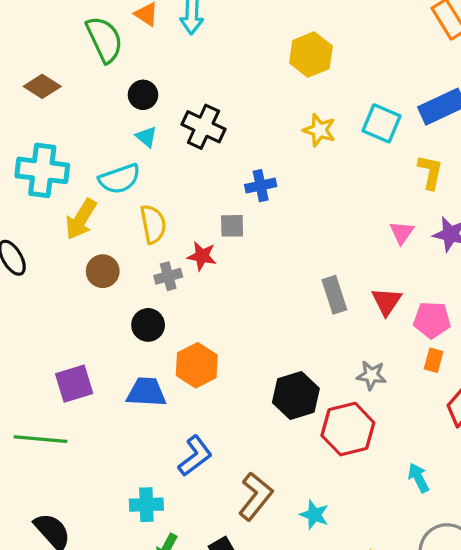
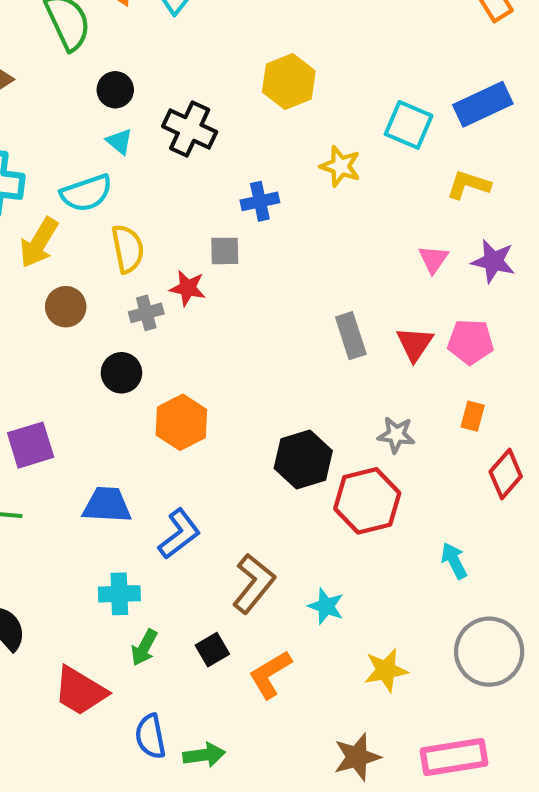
yellow hexagon: (311, 55) -> (289, 82), moved
yellow star: (319, 130) -> (340, 166), moved
yellow L-shape: (430, 172) -> (469, 185), turned -84
pink pentagon: (432, 320) -> (471, 342), moved
blue trapezoid: (146, 392) -> (107, 505), moved

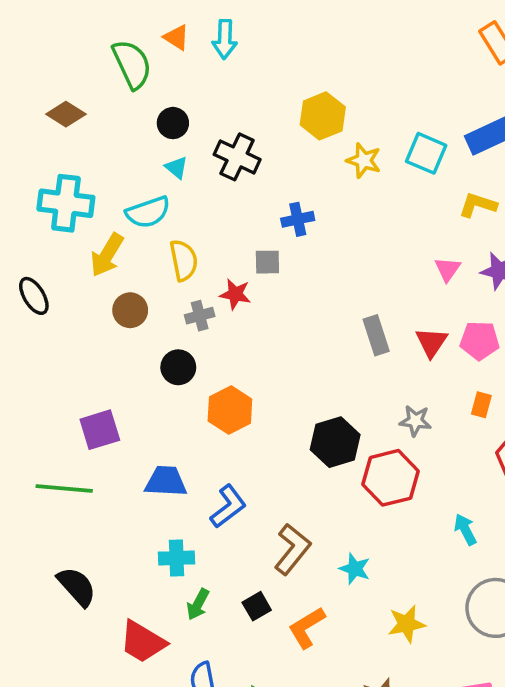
yellow star: (340, 166) -> (364, 160), moved

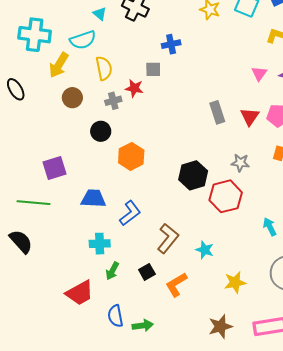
black semicircle: (77, 587) -> (21, 241), moved
red trapezoid: (143, 642) -> (80, 293), turned -60

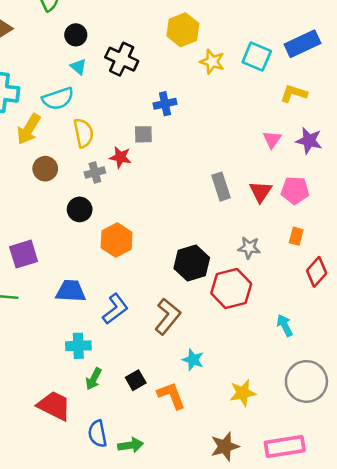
brown L-shape: (168, 238) -> (168, 316), moved
cyan star: (205, 250) -> (193, 360), moved
orange L-shape: (176, 285) -> (171, 395), turned 100
red trapezoid: (80, 293) -> (54, 406), turned -124

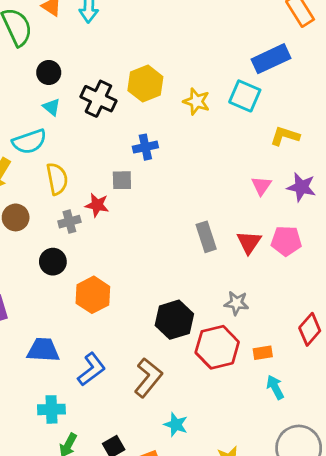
yellow hexagon: (183, 30) -> (145, 84), moved
blue rectangle: (303, 44) -> (271, 59), moved
orange rectangle: (296, 236) -> (263, 353), moved, turned 66

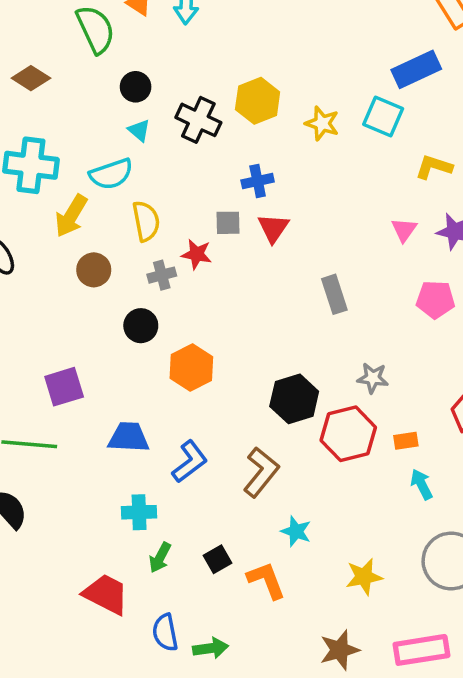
red triangle: (249, 242) -> (273, 228), moved

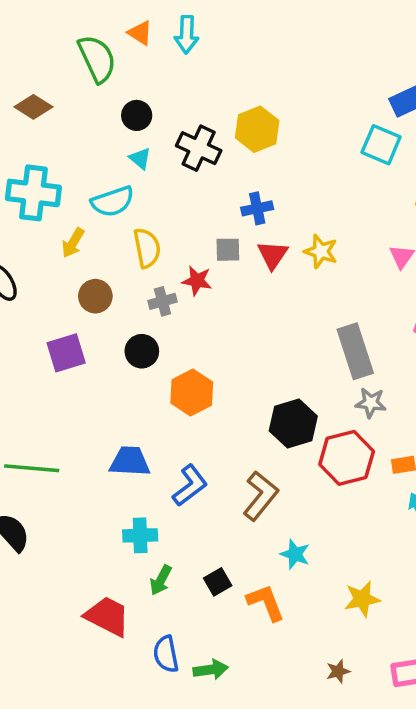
yellow star: (322, 123) -> (321, 251), moved
yellow arrow: (71, 216) -> (73, 243), size x0.7
gray rectangle: (334, 294) -> (355, 351), moved, size x1.4
purple square: (64, 387) -> (66, 353), moved
brown star: (340, 650) -> (338, 671), size x0.6

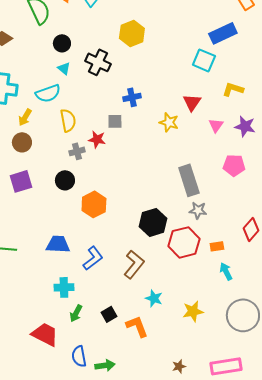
yellow hexagon: (257, 129) -> (132, 33), moved
red triangle: (273, 255) -> (192, 102), moved
brown circle: (95, 296) -> (22, 142), moved
yellow star: (362, 599) -> (193, 311), moved

